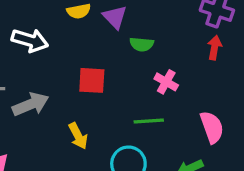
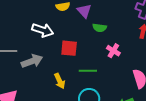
white arrow: (30, 40) -> (43, 30), moved
green line: (149, 121) -> (88, 71), moved

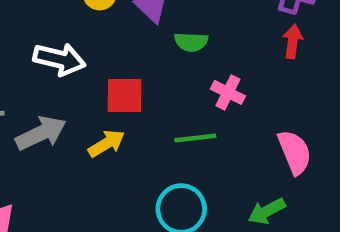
green line: (88, 71) -> (195, 138), moved
yellow arrow: (60, 81) -> (107, 143), moved, turned -91

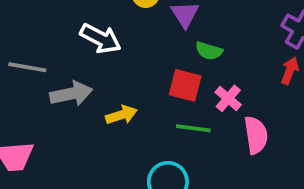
red square: (124, 96) -> (185, 85), moved
pink semicircle: (295, 152) -> (256, 135), moved

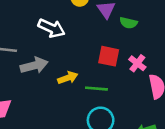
green semicircle: (209, 51) -> (128, 23), moved
green line: (193, 128) -> (96, 89), moved

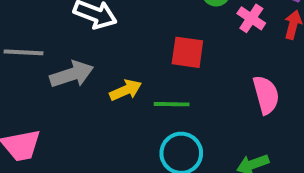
pink cross: (137, 63) -> (251, 18), moved

